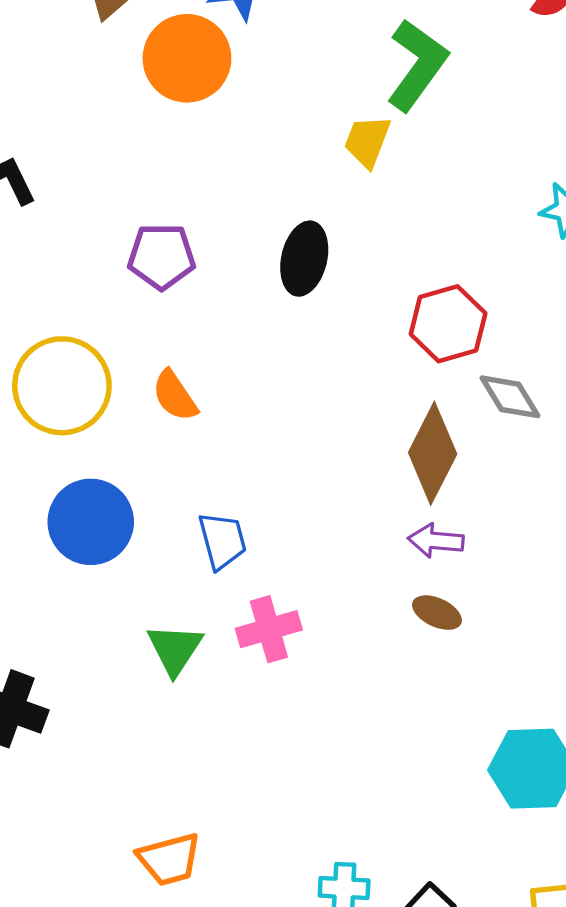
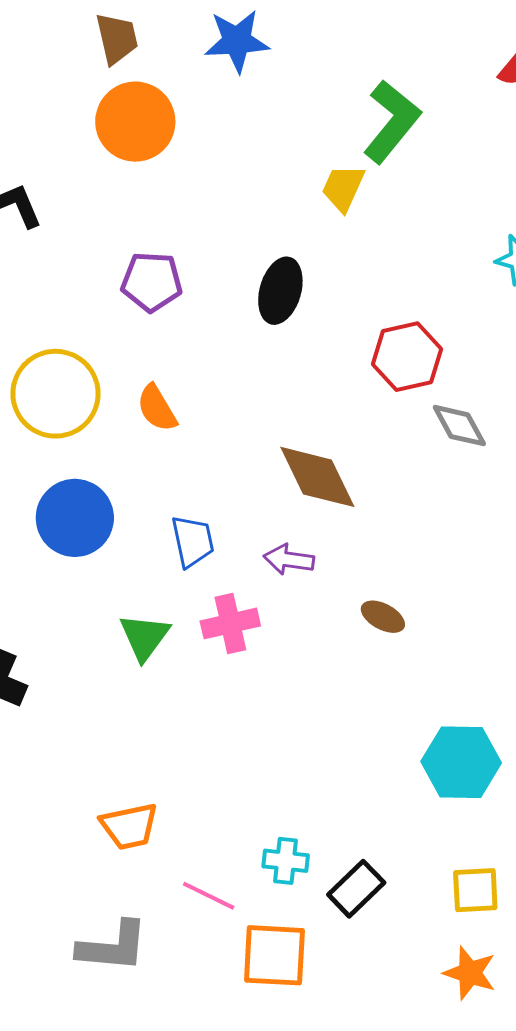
orange circle: (187, 58) -> (135, 122), moved
brown diamond: (433, 453) -> (317, 477), moved, turned -56
purple arrow: (436, 541) -> (289, 560), moved

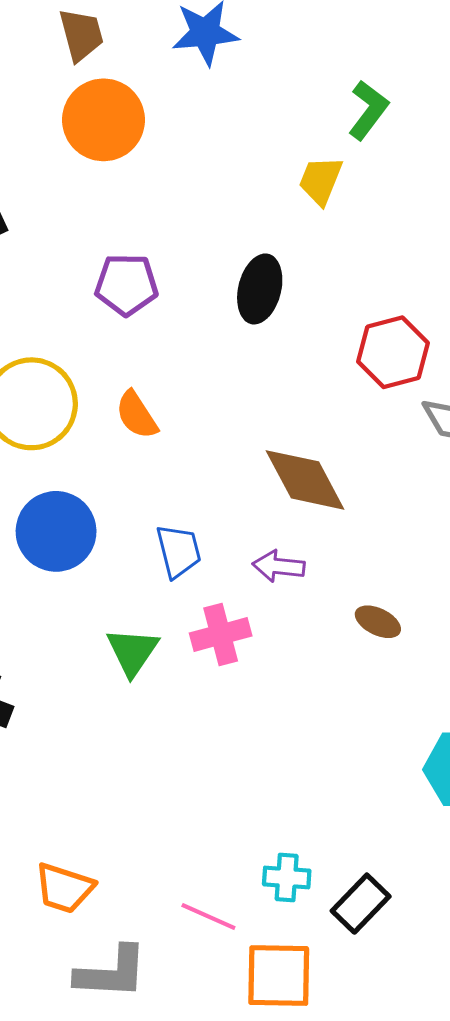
green L-shape: (392, 121) -> (368, 110), size x0.7
orange trapezoid: (129, 826) -> (64, 888), moved, turned 32

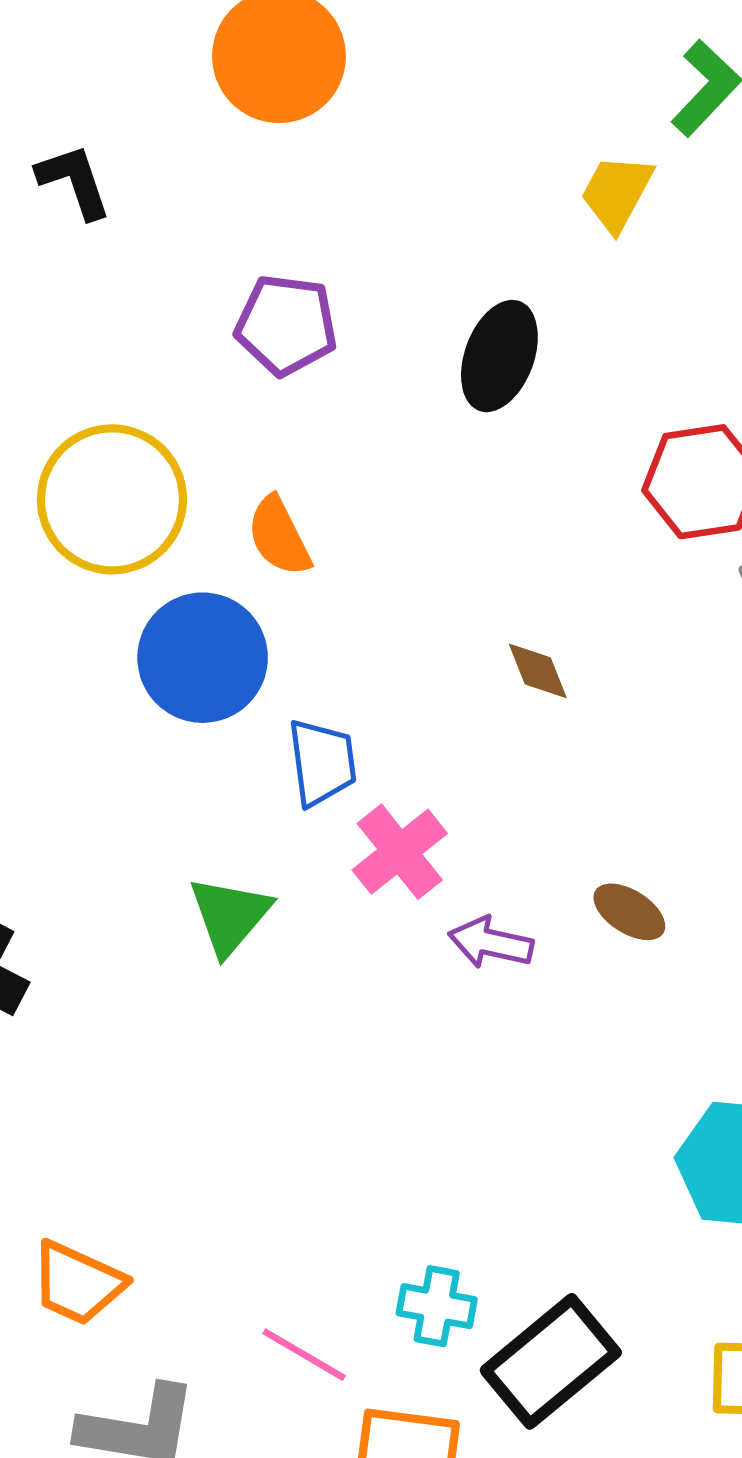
brown diamond: (305, 480) -> (538, 671), size x0.5
blue circle: (56, 531) -> (203, 658), moved
purple arrow: (279, 566) -> (491, 943), moved
pink cross: (221, 635) -> (400, 852), moved, turned -30
black rectangle: (361, 904) -> (551, 1361), size x1.4

